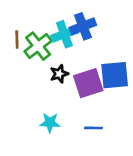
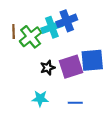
black star: (59, 74) -> (48, 68), moved

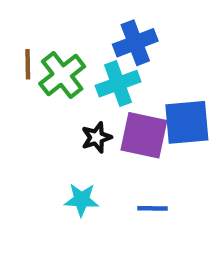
cyan cross: (52, 27) -> (118, 84), moved
purple square: (71, 67) -> (144, 135), turned 30

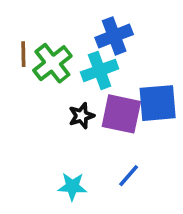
cyan star: (82, 200) -> (72, 186), moved
blue line: (152, 208) -> (129, 176), turned -50

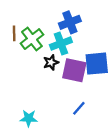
black star: (81, 116) -> (51, 62), moved
cyan star: (72, 186) -> (29, 118), moved

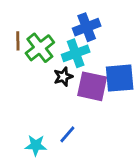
blue line: (79, 108) -> (67, 134), moved

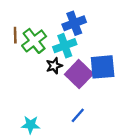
purple square: (92, 86) -> (79, 74), turned 32
blue line: (67, 134) -> (78, 115), moved

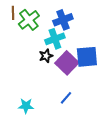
brown line: (15, 35) -> (13, 13), moved
green cross: (34, 41) -> (29, 20), moved

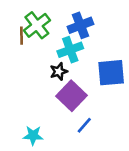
brown line: (13, 13) -> (22, 36), moved
purple square: (67, 63) -> (71, 96), moved

